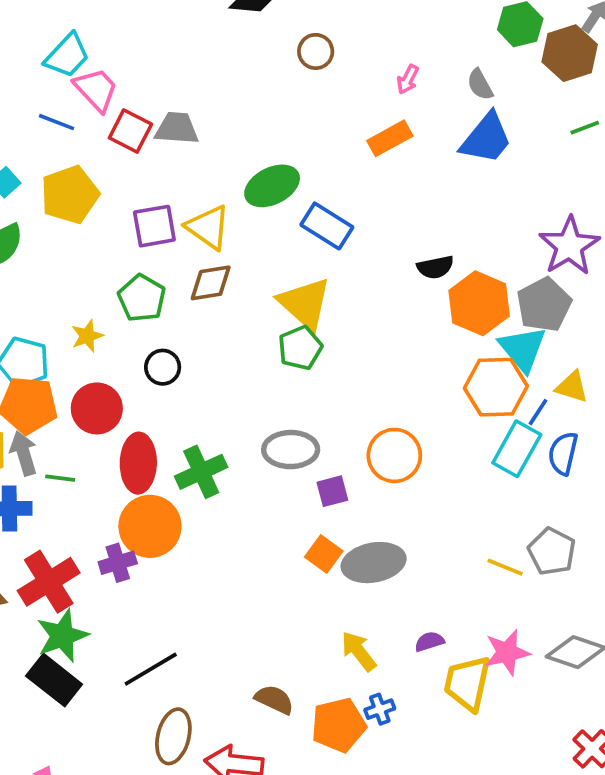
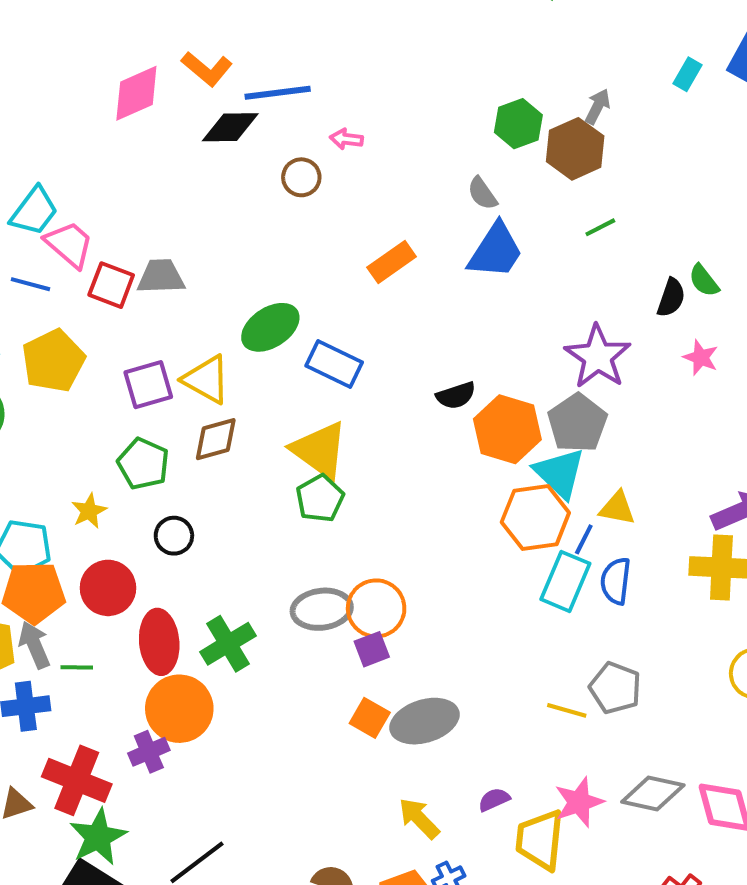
pink arrow: (408, 79) -> (346, 139), moved, turned 76
orange circle: (394, 455) -> (376, 608), moved
red cross: (49, 582) -> (77, 780), turned -30

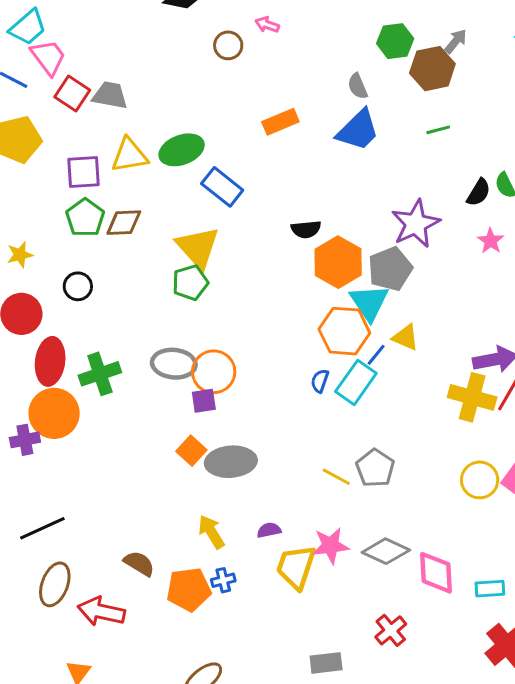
yellow triangle: (206, 379) -> (129, 155), moved, turned -51
green pentagon: (143, 464) -> (85, 218), moved
blue semicircle: (616, 581) -> (320, 381), moved, size x0.7

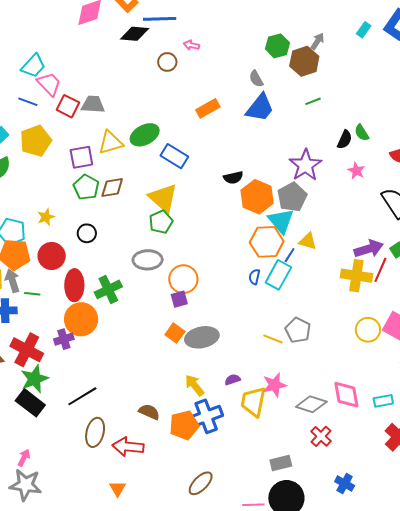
gray ellipse: (174, 364) -> (148, 260), moved
gray diamond: (386, 551) -> (311, 404), moved
blue cross: (223, 580) -> (206, 416), size x2.0

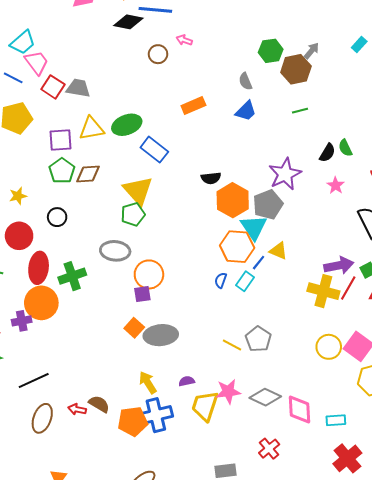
blue trapezoid: (260, 108) -> (246, 111), size x0.7
cyan rectangle: (278, 275) -> (245, 281), size x0.7
gray diamond: (311, 404) -> (265, 397), moved
red arrow: (128, 447) -> (77, 409), moved, size x0.6

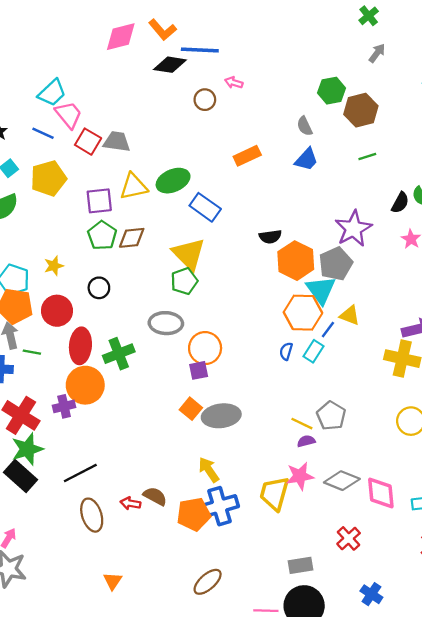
gray arrow: (311, 51) -> (377, 53), moved
purple semicircle: (187, 381) -> (306, 441), moved
brown ellipse: (42, 418) -> (92, 515), turned -36

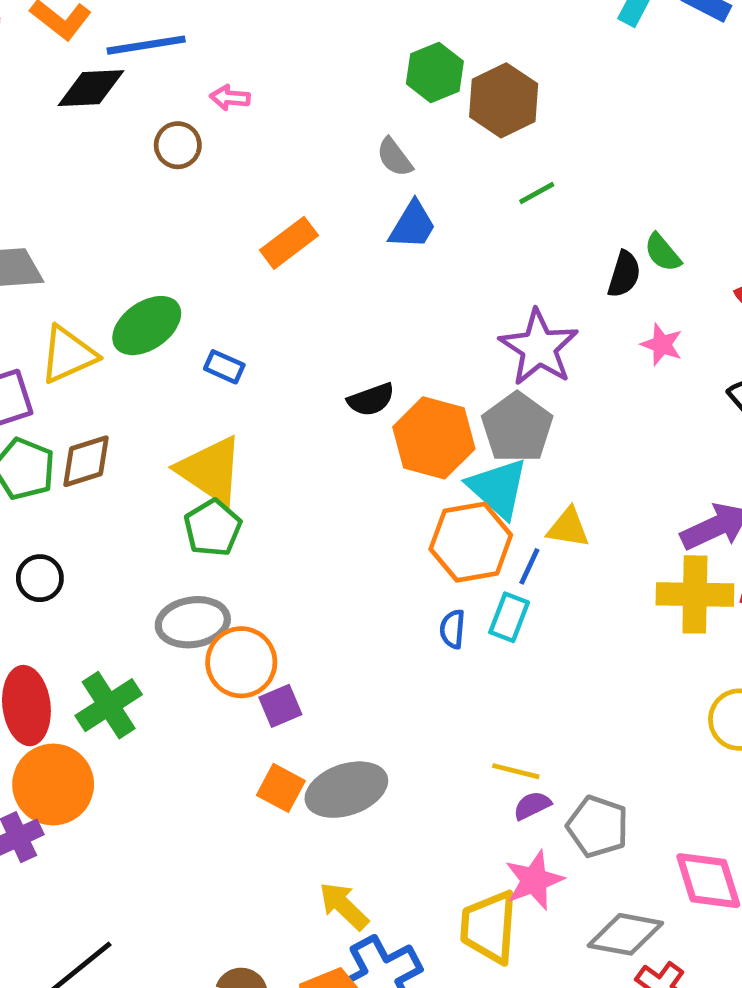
blue rectangle: (205, 207) -> (224, 367), size x0.6
orange circle: (205, 348) -> (241, 662), moved
gray pentagon: (331, 416) -> (598, 826), moved
gray diamond: (342, 481) -> (625, 934), moved

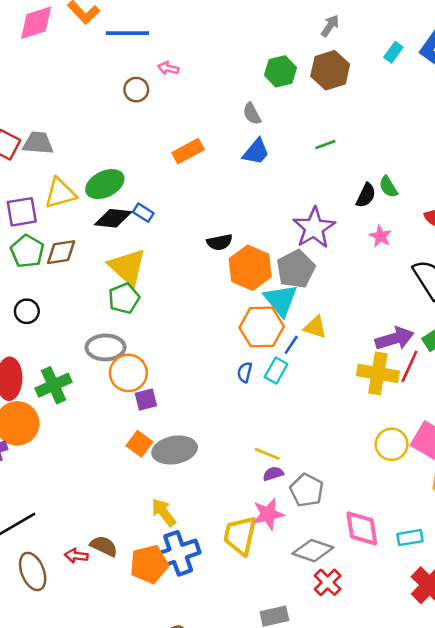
black diamond: (91, 88) -> (113, 218), moved
brown hexagon: (504, 100) -> (330, 70), moved

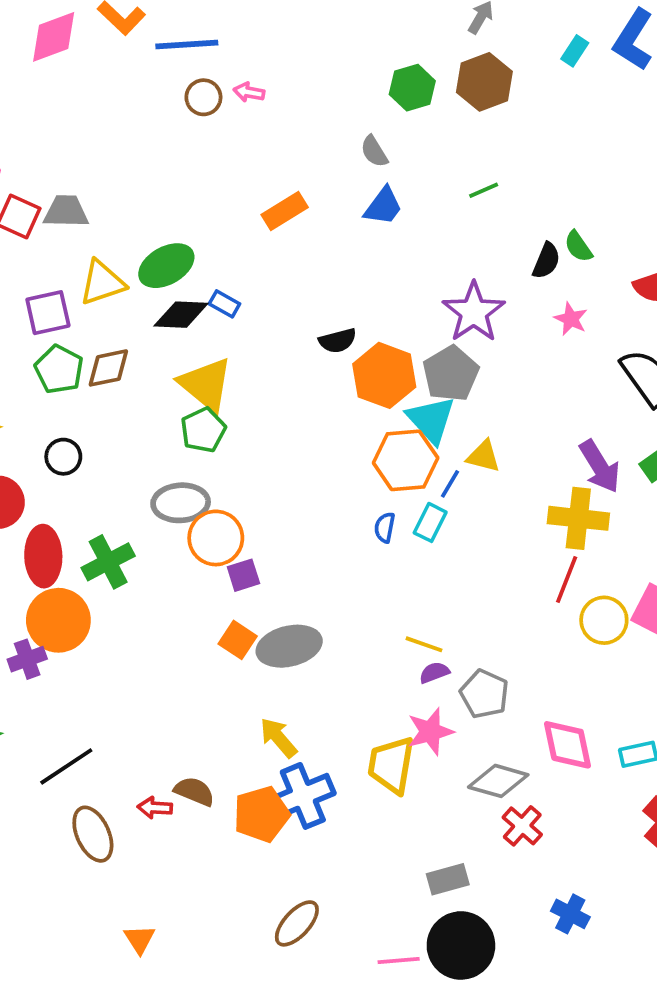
brown circle: (136, 90) -> (203, 97), moved
purple arrow: (395, 339) -> (600, 466), turned 78
red line: (409, 366) -> (567, 579), moved

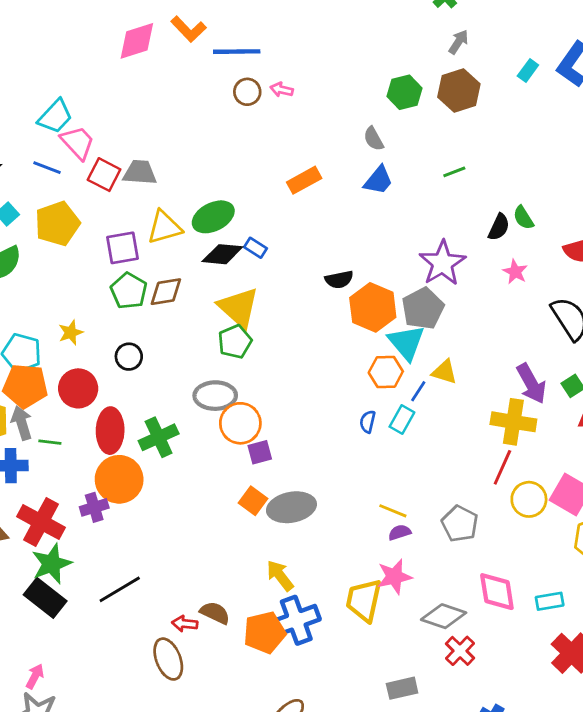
orange hexagon: (406, 460) -> (386, 372), size x0.7
gray pentagon: (484, 694) -> (460, 524), moved
brown ellipse: (93, 834) -> (168, 659), moved

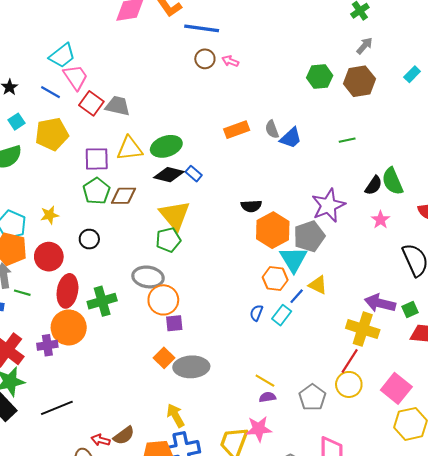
gray semicircle: (374, 139) -> (272, 129), moved
green semicircle: (523, 218) -> (393, 181), size x1.5
purple arrow: (531, 384) -> (380, 303), turned 124
yellow circle: (529, 499) -> (349, 384), moved
brown semicircle: (215, 613) -> (124, 435), turned 110

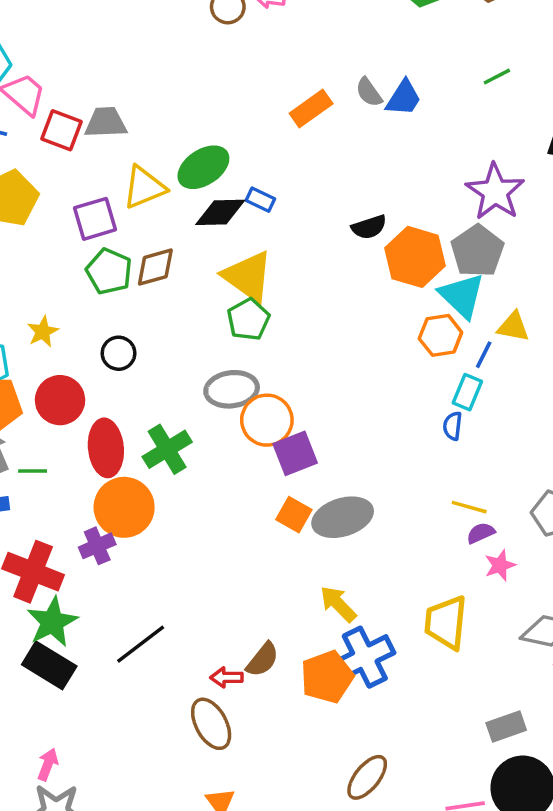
blue semicircle: (256, 313) -> (453, 426), moved
purple square: (174, 323) -> (295, 453), size x1.4
pink star: (259, 429) -> (500, 565), moved, size x0.7

